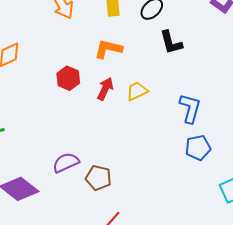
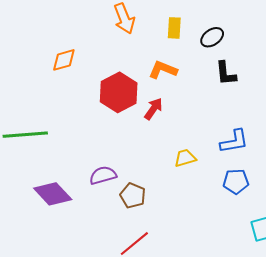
red hexagon: (68, 78) -> (119, 92), size x1.6
yellow trapezoid: (137, 91) -> (185, 158), moved
blue L-shape: (190, 108) -> (234, 141), turned 56

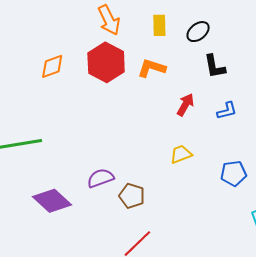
red hexagon: (119, 92) -> (106, 62), moved
red arrow: (153, 109) -> (185, 105), moved
blue L-shape: (234, 141) -> (227, 111), moved, size x0.7

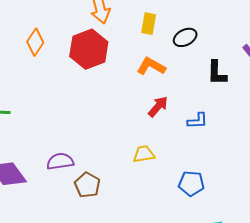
orange diamond: (52, 66) -> (35, 42), turned -48
black L-shape: (215, 66) -> (217, 73), moved
orange L-shape: (152, 68) -> (151, 66), moved

